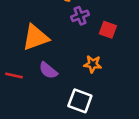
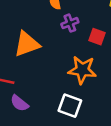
orange star: (93, 64) -> (82, 70), size x1.6
purple semicircle: (48, 70) -> (19, 103), moved

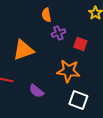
purple semicircle: (19, 103) -> (36, 91), moved
white square: (70, 106) -> (78, 100), moved

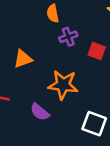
orange triangle: (23, 50) -> (23, 59), size x0.7
orange star: (68, 71) -> (63, 85), moved

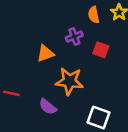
orange semicircle: (53, 13) -> (94, 15), moved
orange triangle: (23, 59) -> (45, 53), moved

